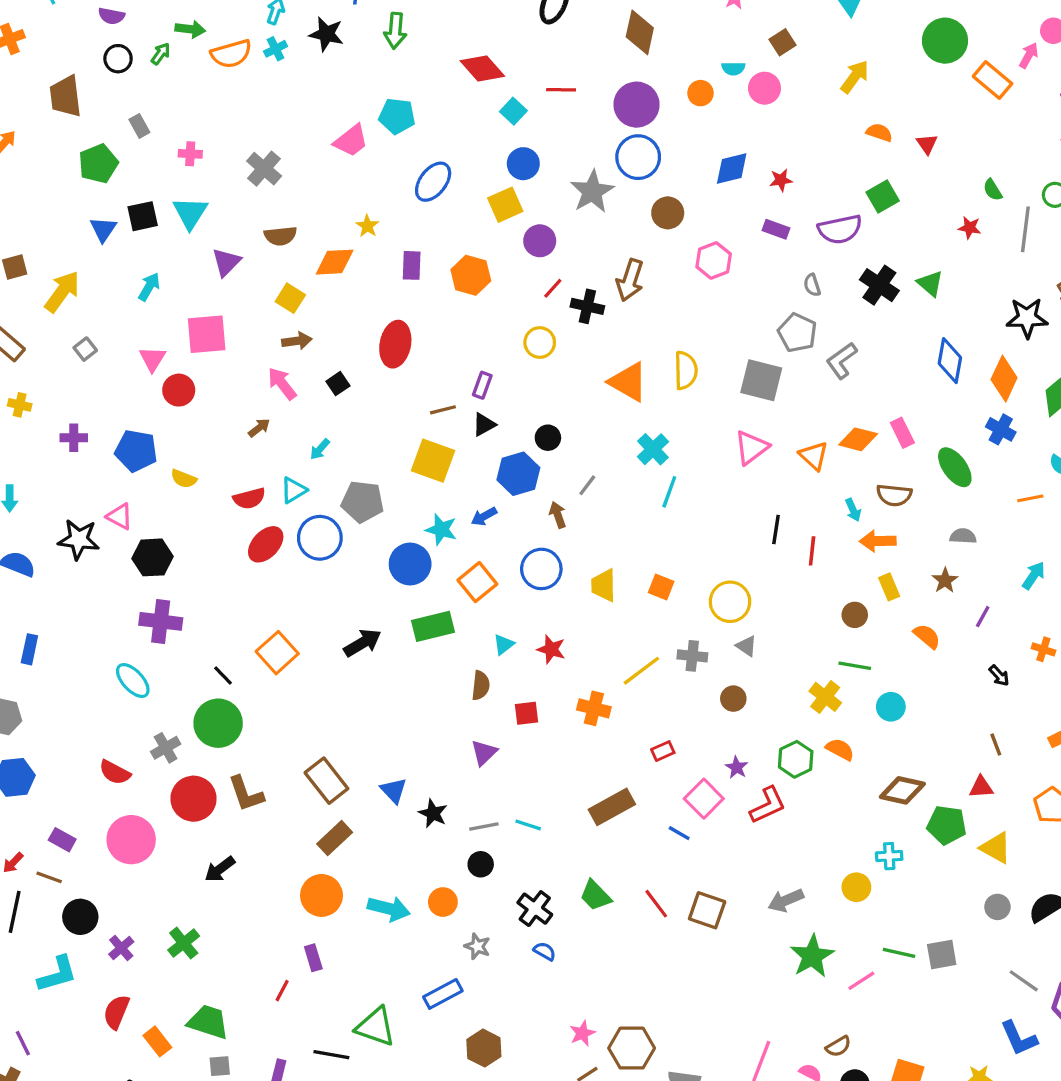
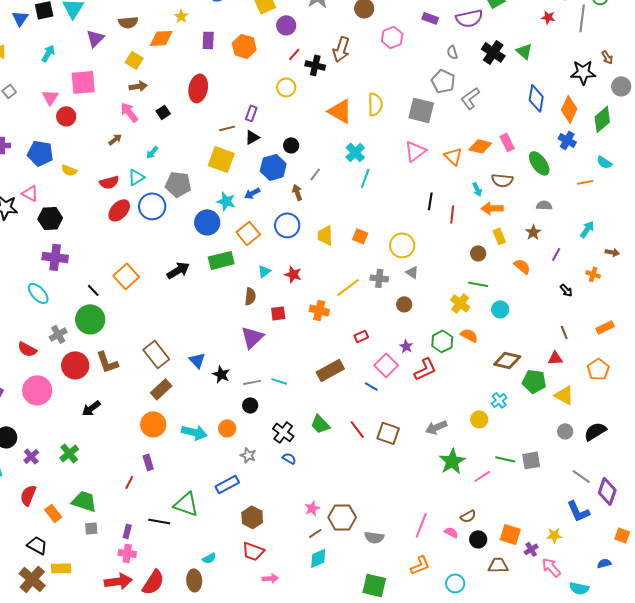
purple triangle: (484, 753) -> (252, 337), size x1.4
cyan cross: (889, 856) -> (499, 400), turned -35

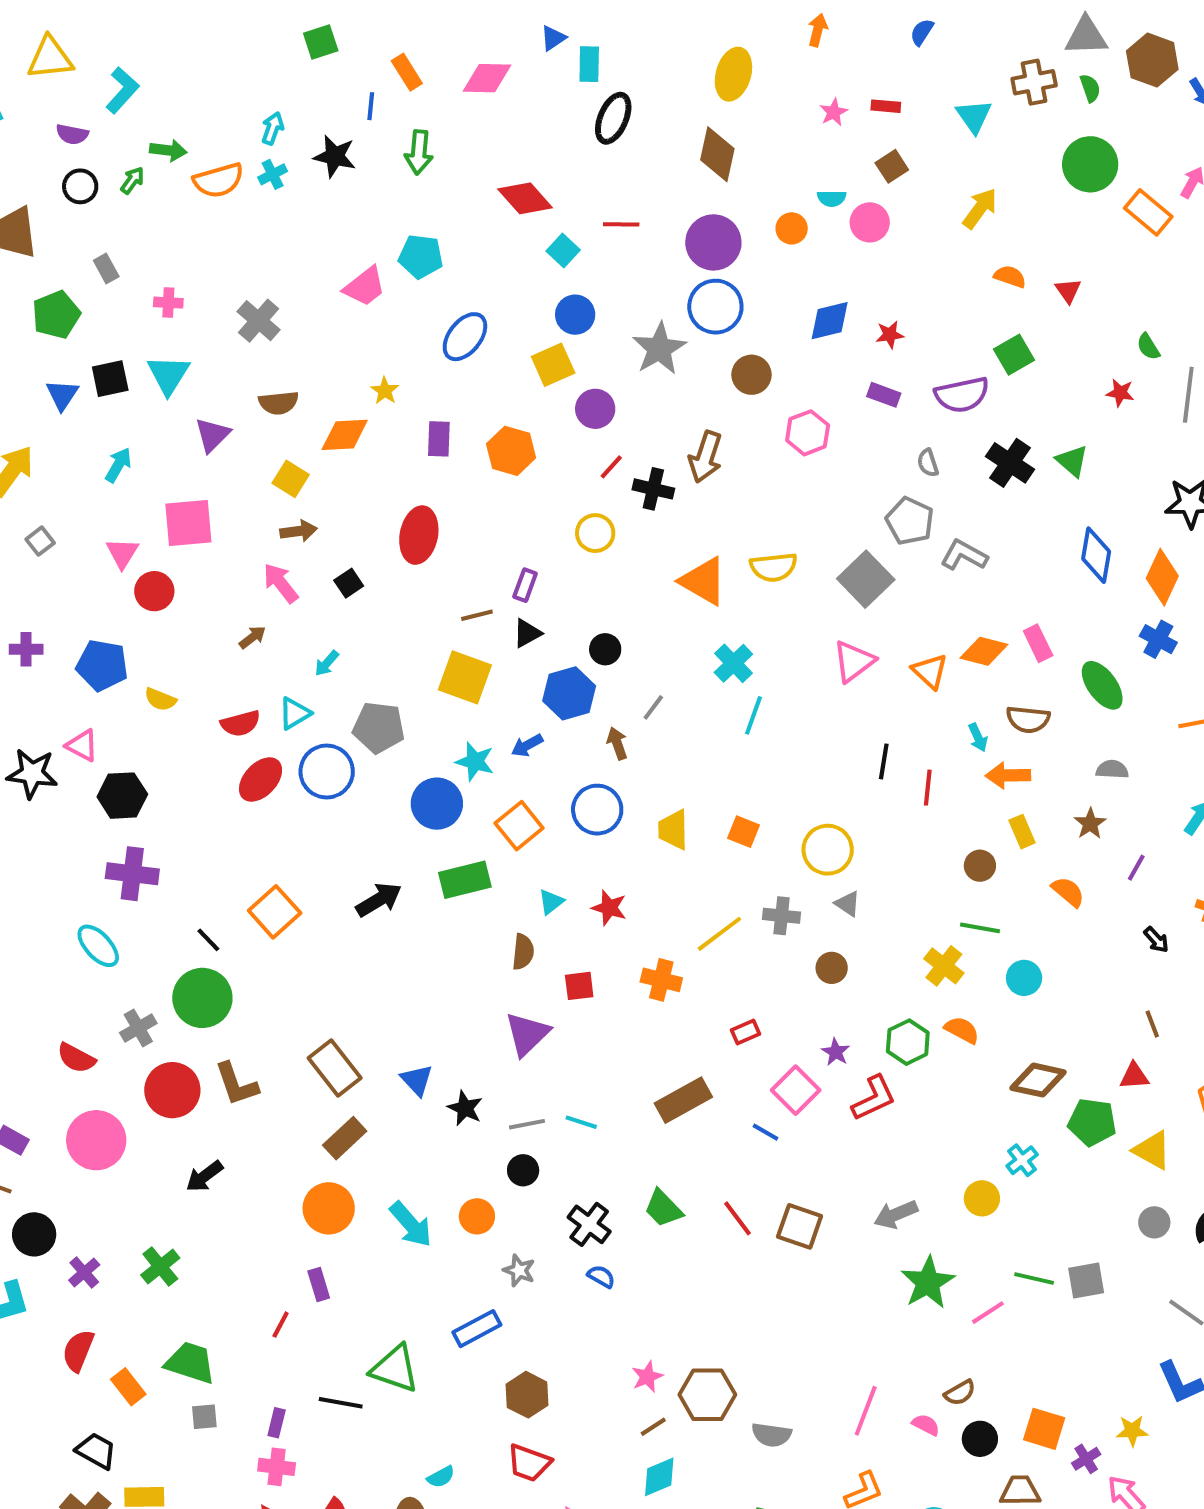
gray L-shape: (470, 98) -> (964, 555), turned 65
yellow semicircle: (375, 104) -> (774, 567), turned 85
gray square: (421, 110) -> (866, 579), turned 32
cyan arrow: (194, 432) -> (411, 1224), turned 35

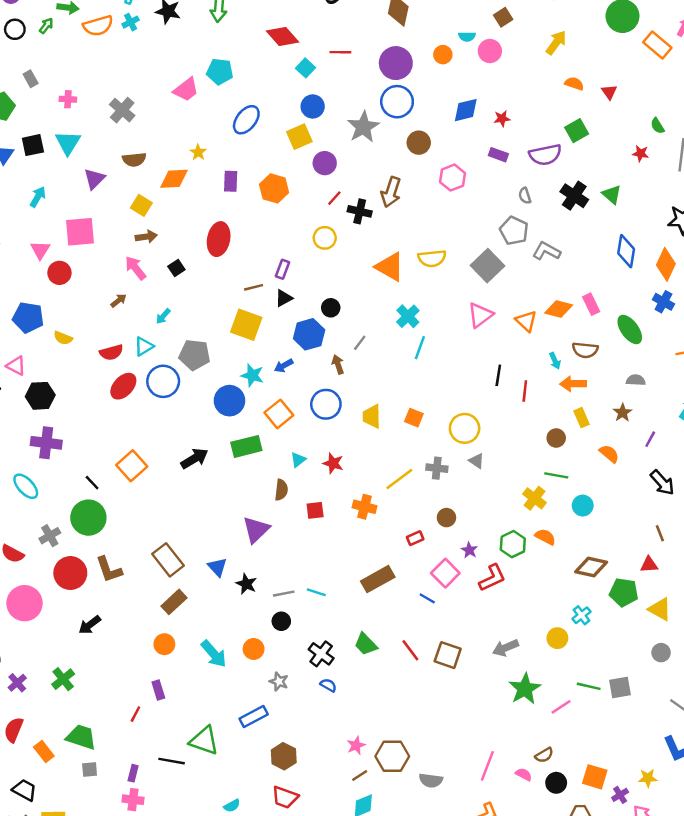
black arrow: (1156, 940) -> (662, 483), size x1.6
brown circle: (832, 968) -> (446, 518), moved
purple triangle: (527, 1034) -> (256, 530), moved
orange circle: (329, 1208) -> (164, 644), size x0.7

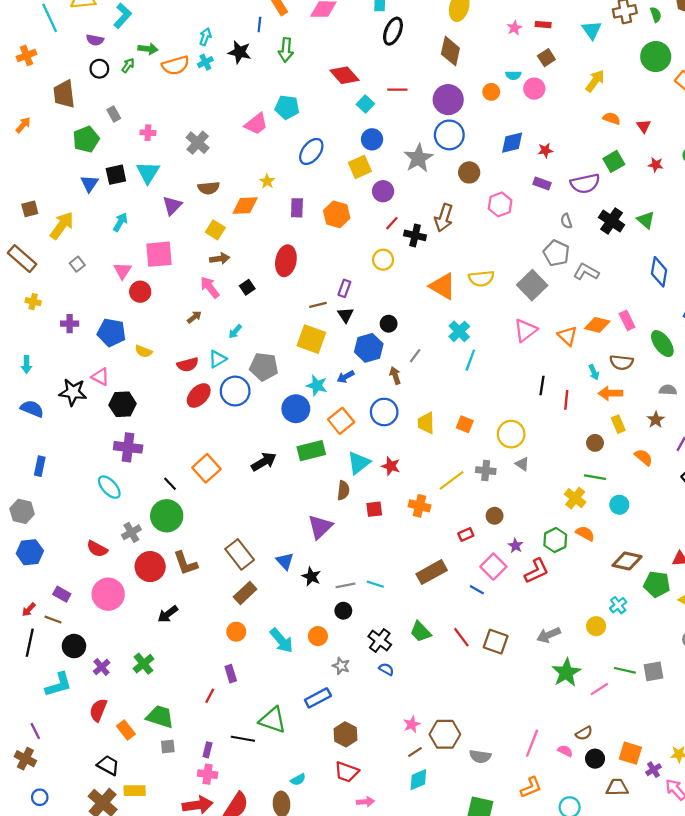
red star: (641, 153) -> (656, 165), moved
black triangle: (284, 298) -> (346, 315), turned -35
cyan triangle: (298, 460) -> (359, 463), size x1.6

